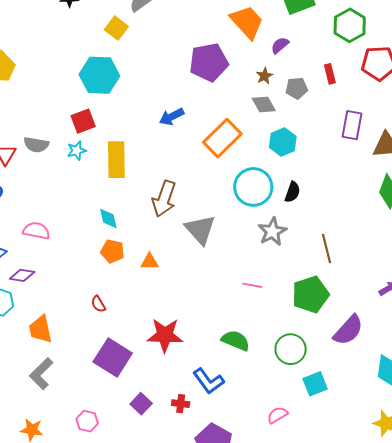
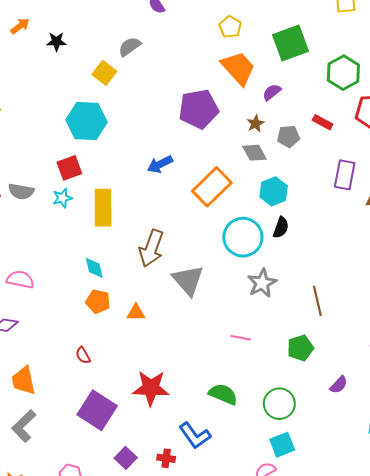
red rectangle: (330, 74) -> (323, 122), turned -48
black semicircle: (293, 192) -> (281, 228), moved
green pentagon: (310, 294) -> (300, 348), size x0.7
purple semicircle: (348, 330) -> (339, 385), size x0.6
cyan square: (315, 384) -> (282, 445), moved

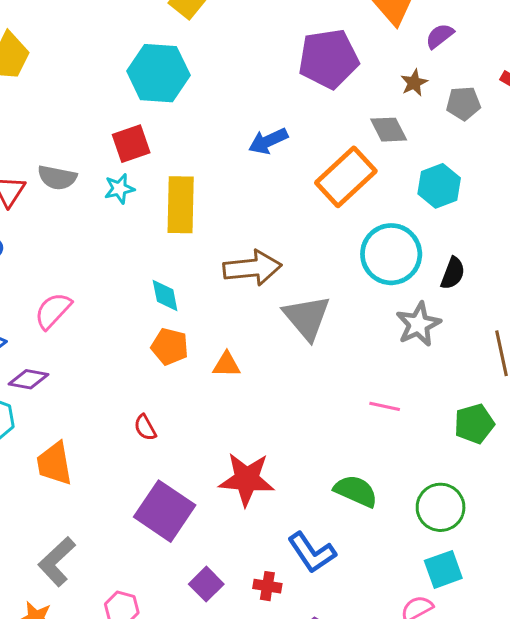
gray diamond: (255, 153) -> (389, 130), moved
black semicircle: (281, 228) -> (453, 273), moved
brown arrow: (151, 248) -> (252, 268), turned -117
pink semicircle: (20, 280) -> (53, 311), turned -60
gray L-shape: (24, 426) -> (57, 562), moved

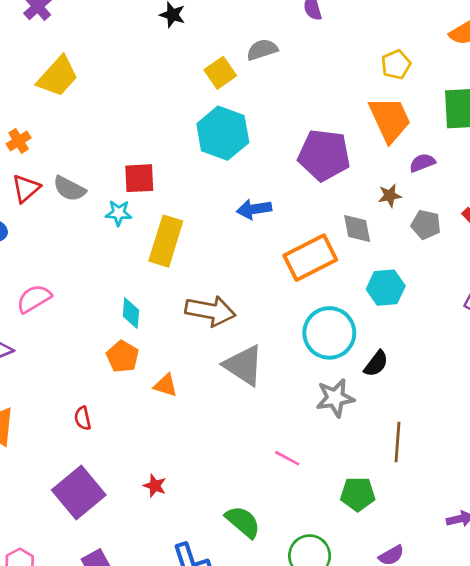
cyan hexagon: (158, 73) -> (223, 133), moved
gray triangle: (307, 317) -> (244, 365), turned -33
red star: (247, 479) -> (155, 486), size x0.5

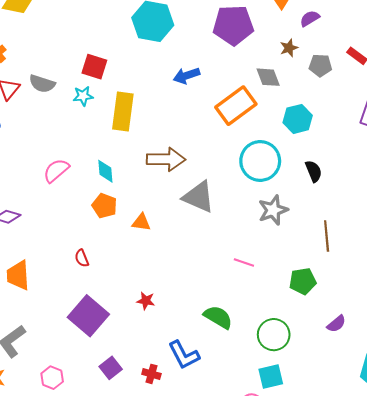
red square: (139, 178) -> (94, 67), turned 30
pink semicircle: (34, 299) -> (56, 170), moved
black semicircle: (376, 364) -> (314, 171), moved, turned -50

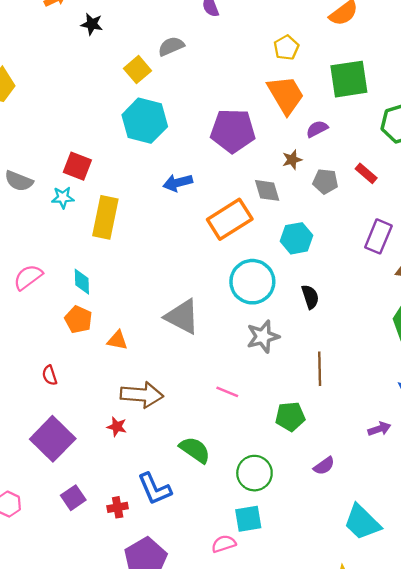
brown arrow: (166, 159) -> (142, 395), moved
red cross: (151, 374) -> (118, 507), turned -30

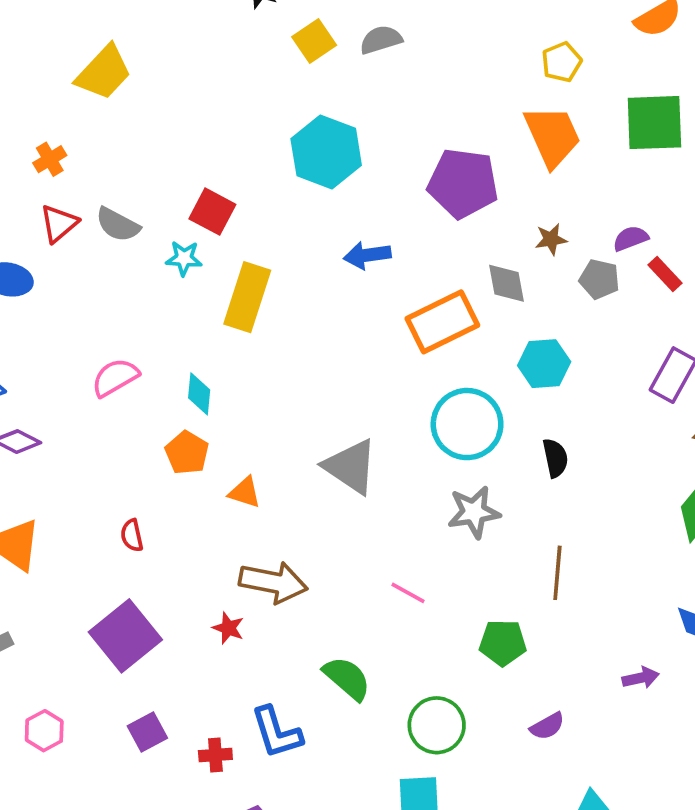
yellow square: (137, 70) -> (314, 41), moved
purple semicircle: (317, 129) -> (631, 238), moved

